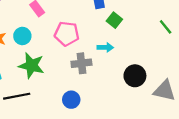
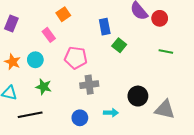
green line: (166, 27) -> (166, 51), turned -40
cyan arrow: (105, 47) -> (111, 113), moved
green star: (31, 66) -> (44, 87), size x0.7

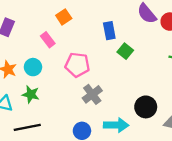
gray cross: (89, 85) -> (92, 94), turned -30
green star: (44, 87) -> (31, 94), moved
cyan arrow: (111, 113) -> (116, 125), size x1.5

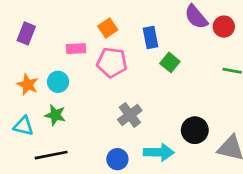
orange square: (64, 17) -> (108, 28), moved
pink rectangle: (48, 40) -> (76, 49), turned -56
pink pentagon: (77, 65) -> (112, 62), moved

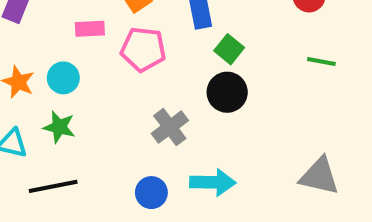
black circle: (195, 130) -> (227, 92), moved

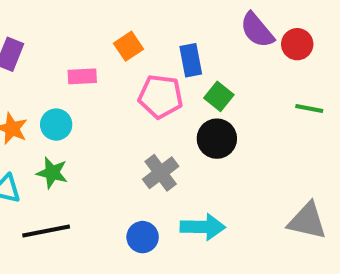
pink pentagon: (143, 49) -> (161, 96), moved

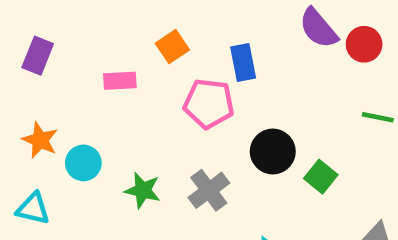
green square: (219, 96) -> (321, 177), moved
cyan circle: (56, 125) -> (83, 163), moved
green star: (52, 173) -> (143, 190), moved

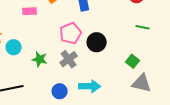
pink pentagon: (209, 104) -> (71, 33), moved, turned -30
green square: (321, 177) -> (133, 61), moved

